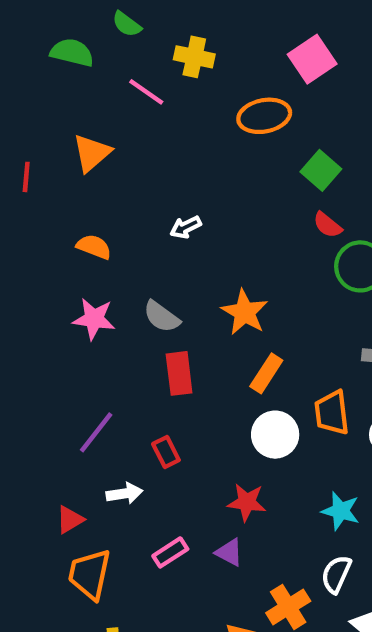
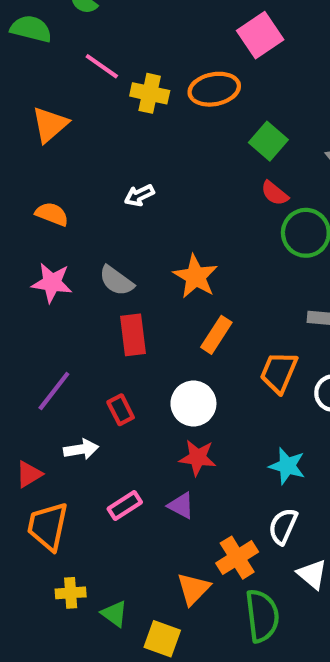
yellow cross: (194, 57) -> (150, 93), moved
orange trapezoid: (332, 413) -> (279, 372), turned 30
white circle: (275, 435) -> (193, 403), moved

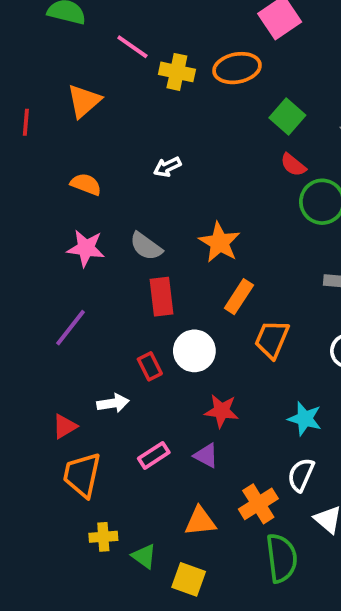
orange trapezoid: (279, 372) -> (272, 339), moved
purple line: (54, 391) -> (70, 328), moved
white circle: (193, 403) -> (194, 351), moved
orange triangle: (193, 589) -> (200, 521), moved, turned 40

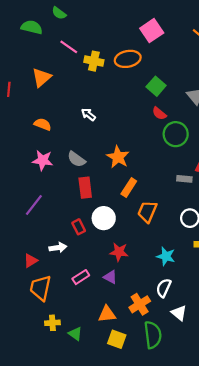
white arrow: (167, 167) -> (88, 115), turned 64
yellow square: (189, 579) -> (117, 339), moved

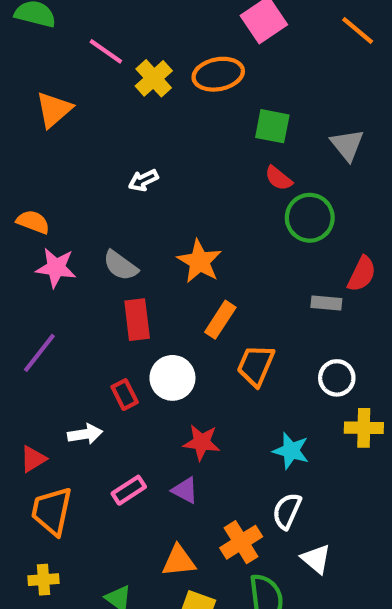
yellow cross: (94, 61) -> (154, 78), turned 36
green square: (156, 86) -> (272, 126), turned -30
white arrow: (88, 115) -> (143, 180), turned -64
orange semicircle: (43, 124) -> (33, 222), moved
yellow cross: (52, 323) -> (43, 580), moved

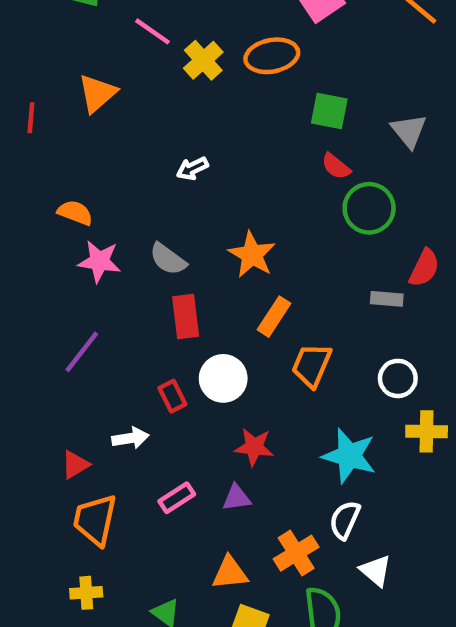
cyan star: (291, 451) -> (349, 456), size x1.4
purple triangle: (185, 490) -> (236, 498), turned -36

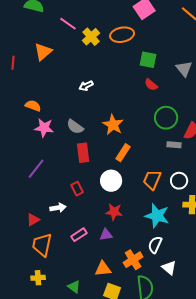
green circle: (369, 208) -> (166, 118), moved
orange trapezoid: (312, 365) -> (152, 180), moved
white circle: (223, 378) -> (111, 181), moved

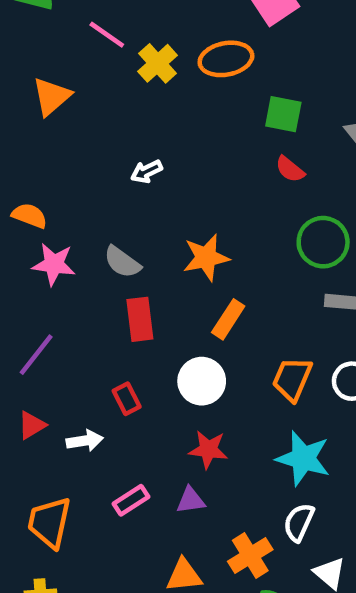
orange star: (113, 125) -> (206, 258), turned 30
red triangle: (33, 220) -> (32, 425), moved

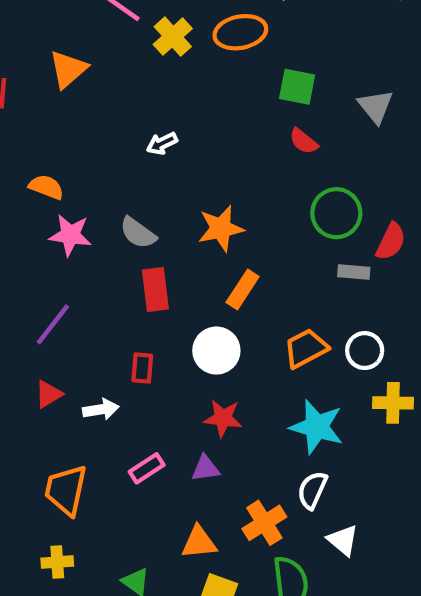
orange trapezoid: (292, 379) -> (306, 348), turned 39
red rectangle: (127, 399) -> (142, 368), turned 32

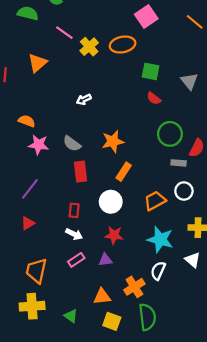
white circle: (365, 351) -> (184, 191), moved
white arrow: (101, 409) -> (74, 234), moved, turned 35
white triangle: (343, 540) -> (193, 260), moved
yellow cross: (57, 562) -> (32, 306), size x1.6

